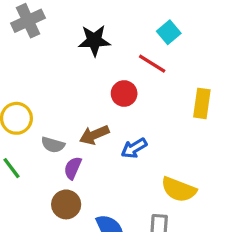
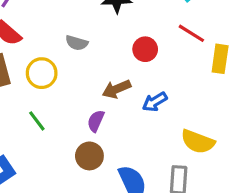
red line: (152, 64) -> (191, 33), moved
gray semicircle: (53, 145) -> (77, 43), moved

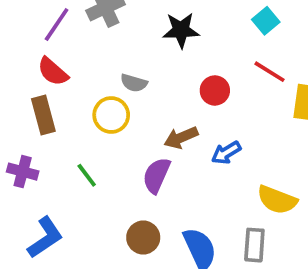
yellow circle: (42, 73) -> (111, 115), moved
purple semicircle: (96, 121) -> (156, 175), size x1.4
brown circle: (89, 156) -> (143, 238), moved

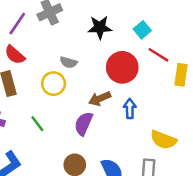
cyan square: (266, 21) -> (142, 30), moved
red circle: (215, 90) -> (122, 67), size x1.6
blue arrow: (226, 153) -> (130, 109), turned 120

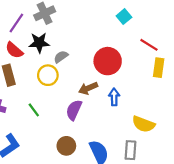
black star: (100, 27) -> (39, 43), moved
cyan square: (142, 30) -> (124, 17), moved
red line: (158, 55) -> (149, 45), moved
gray semicircle: (69, 62) -> (61, 57), turned 128

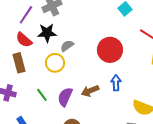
brown arrow: (88, 88) -> (90, 91), moved
purple semicircle: (74, 110) -> (65, 97), moved

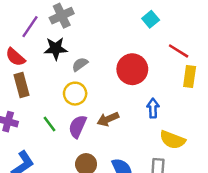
red semicircle: (24, 40) -> (15, 57), moved
yellow circle: (55, 63) -> (75, 94), moved
blue arrow: (116, 83) -> (153, 108), moved

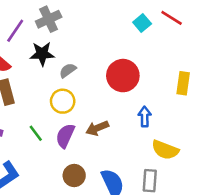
red line: (179, 51) -> (172, 18), moved

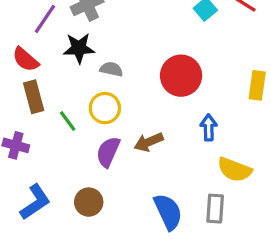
gray semicircle: (68, 70) -> (111, 69), turned 48
green line: (36, 133) -> (68, 121), moved
brown circle: (74, 176) -> (89, 202), moved

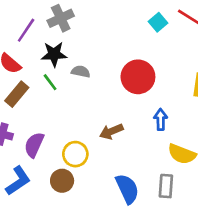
brown rectangle: (34, 97) -> (17, 94), turned 55
yellow circle: (105, 108) -> (75, 154), moved
green line: (68, 121) -> (50, 82), moved
purple semicircle: (108, 152) -> (34, 145), moved

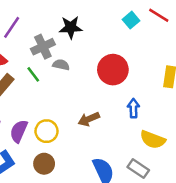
gray cross: (61, 18) -> (43, 47), moved
black star: (54, 54) -> (71, 27), moved
yellow circle: (75, 154) -> (47, 131), moved
gray rectangle: (166, 186) -> (138, 169), turned -60

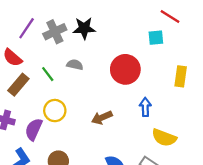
cyan square: (131, 20) -> (156, 38), moved, turned 35
gray cross: (43, 47) -> (55, 32), moved
yellow circle: (47, 131) -> (55, 111), moved

